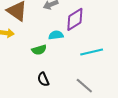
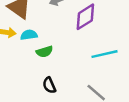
cyan semicircle: (56, 35) -> (29, 35), moved

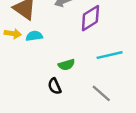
green semicircle: (45, 52) -> (67, 65), moved

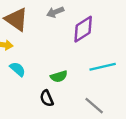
cyan semicircle: (34, 36) -> (18, 69), moved, turned 49

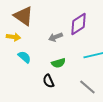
gray arrow: (55, 12) -> (55, 37), moved

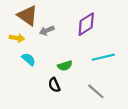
gray arrow: (55, 37) -> (47, 31), moved

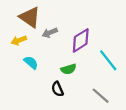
purple diamond: (86, 24) -> (81, 40), moved
yellow arrow: (17, 38) -> (19, 40), turned 152
cyan line: (103, 57) -> (108, 60), turned 65

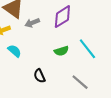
purple diamond: (81, 40) -> (62, 17), moved
green semicircle: (69, 69) -> (61, 51), moved

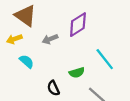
gray arrow: (32, 23) -> (50, 39), moved
green semicircle: (61, 51) -> (77, 73), moved

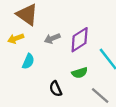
purple diamond: (78, 25) -> (80, 40), moved
cyan semicircle: (27, 61) -> (28, 61), turned 72

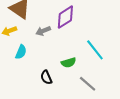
purple diamond: (80, 40) -> (65, 17), moved

